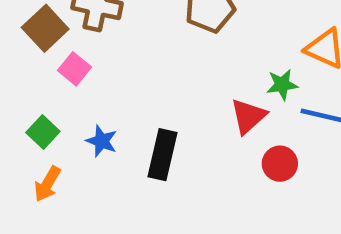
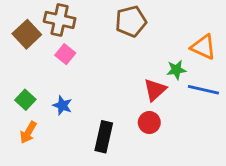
pink square: (74, 69) -> (65, 54), moved
black rectangle: (163, 155) -> (104, 137), moved
red circle: (280, 164) -> (149, 122), moved

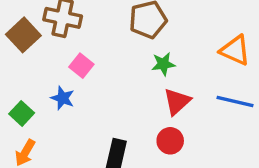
pink square: (65, 54) -> (81, 66), moved
green star: (176, 70) -> (163, 64), moved
blue star: (62, 105) -> (63, 98), moved

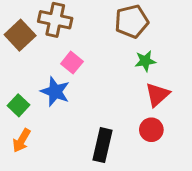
blue star: (63, 98) -> (55, 92), size x1.4

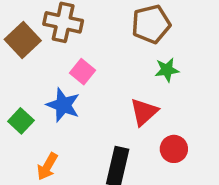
red triangle: (157, 95) -> (144, 112), moved
orange arrow: (22, 140) -> (47, 167), moved

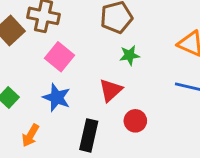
pink square: (82, 72) -> (60, 57), size x1.4
blue star: (63, 105) -> (57, 98), moved

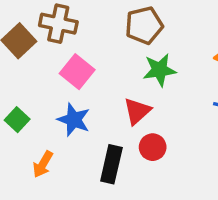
green star: (130, 55) -> (159, 70), size x1.4
red circle: (135, 121) -> (153, 147), moved

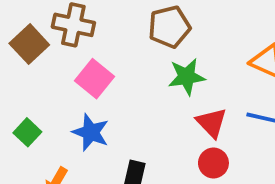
red triangle: (137, 111) -> (212, 123), moved, turned -32
red circle: (153, 147) -> (213, 163), moved

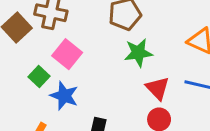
green square: (27, 132) -> (39, 76), moved

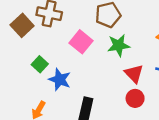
pink square: (67, 54) -> (81, 42), moved

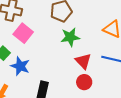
pink square: (81, 42) -> (23, 33), moved

